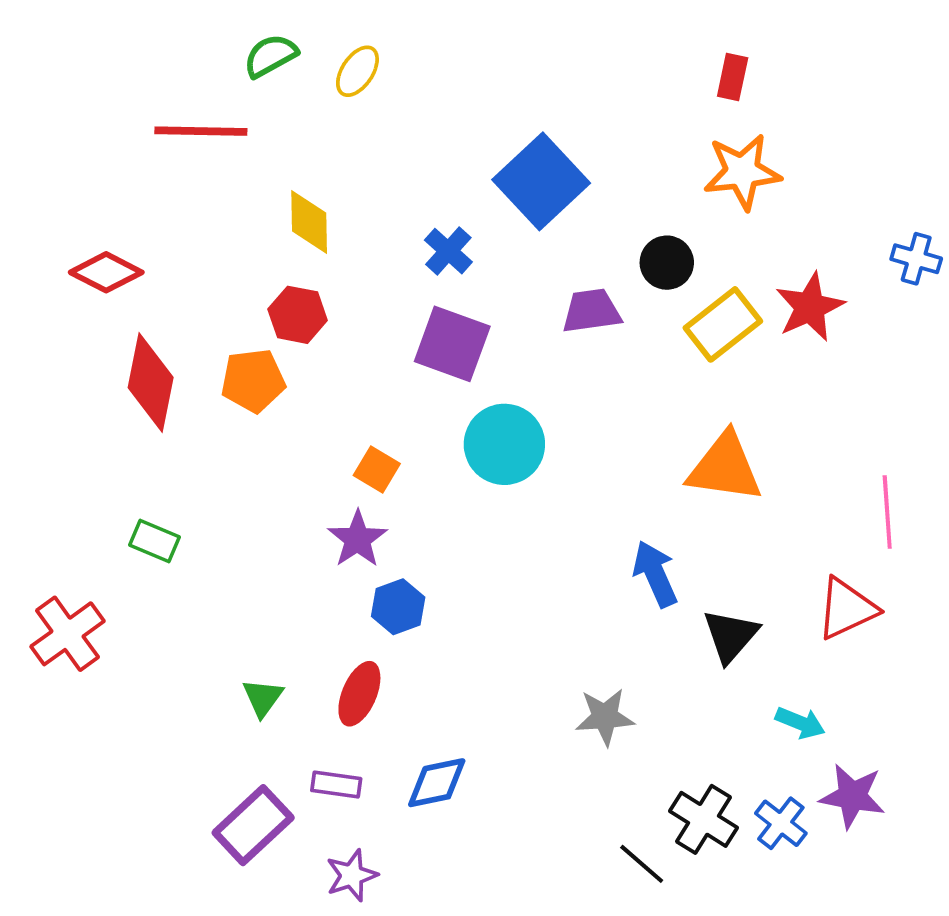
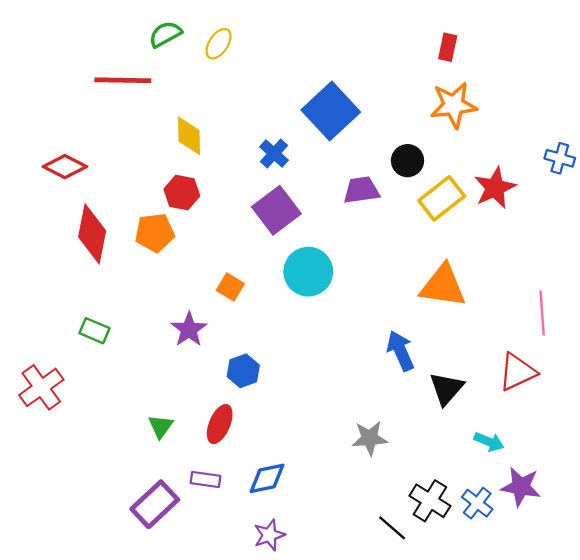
purple square: (452, 344) -> (276, 210), turned 33
purple star: (357, 539) -> (189, 330), moved
purple star: (352, 875) -> (269, 535), moved

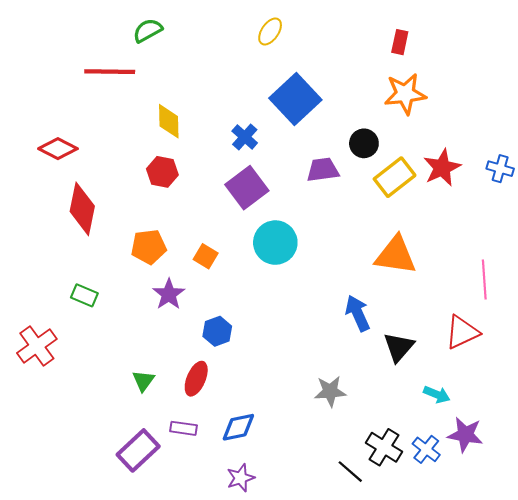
yellow ellipse: (219, 44) -> (270, 31), moved
blue cross: (560, 158) -> (500, 169), moved
orange pentagon: (155, 233) -> (149, 247), moved

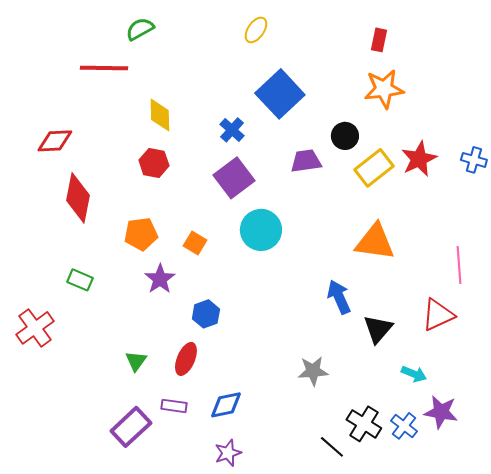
red diamond: (58, 149) -> (55, 141), turned -30

